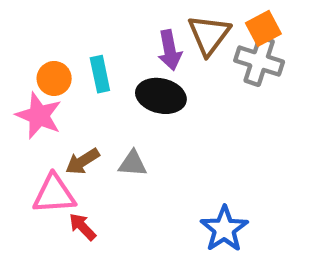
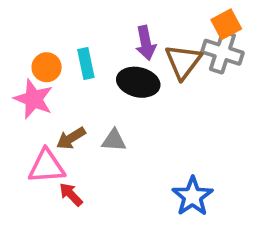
brown triangle: (209, 35) -> (183, 62), moved

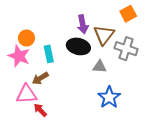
gray cross: (222, 52) -> (126, 49), moved
cyan rectangle: (86, 63) -> (49, 54), moved
gray triangle: (114, 140) -> (100, 67), moved
blue star: (193, 196) -> (109, 97), moved

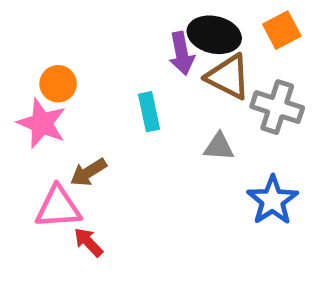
brown triangle: (104, 35) -> (228, 77), turned -40
black ellipse: (78, 46) -> (214, 35), moved
cyan rectangle: (49, 54) -> (149, 112), moved
blue star: (109, 97) -> (273, 200), moved

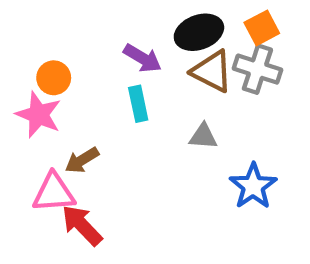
black ellipse: (214, 35) -> (199, 32), turned -33
purple arrow: (182, 53) -> (143, 58), moved, turned -48
gray cross: (277, 107) -> (257, 69), moved
red arrow: (88, 242) -> (82, 225), size x1.5

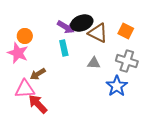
orange square: (262, 28) -> (126, 31), moved, turned -35
black ellipse: (199, 32) -> (82, 23), moved
gray cross: (257, 69) -> (127, 61), moved

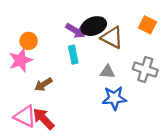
orange square: (126, 31) -> (147, 25), moved
pink star: (18, 53) -> (21, 60), turned 30
blue star: (117, 86) -> (114, 98), moved, turned 30
pink triangle: (25, 89) -> (25, 116), moved, turned 30

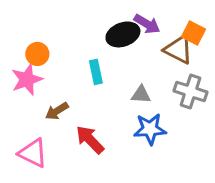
purple arrow: (75, 31) -> (147, 24), moved
brown triangle: (112, 37) -> (178, 49), moved
red arrow: (43, 119) -> (90, 140), moved

